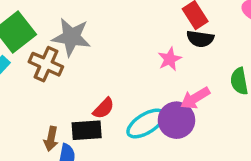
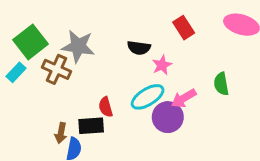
black semicircle: (200, 39) -> (139, 48), moved
red semicircle: (104, 108) -> (106, 107), turned 120
cyan ellipse: (146, 124) -> (148, 97), moved

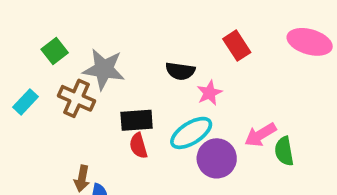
green square: (30, 42) -> (55, 51), moved, size x0.6
green semicircle: (221, 84) -> (284, 151), moved
pink arrow: (184, 98) -> (260, 135), moved
black rectangle: (91, 126) -> (137, 120), moved

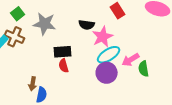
pink star: (209, 93) -> (103, 37), size x1.5
brown cross: (76, 98) -> (15, 37), moved
cyan ellipse: (191, 133) -> (109, 55), moved

